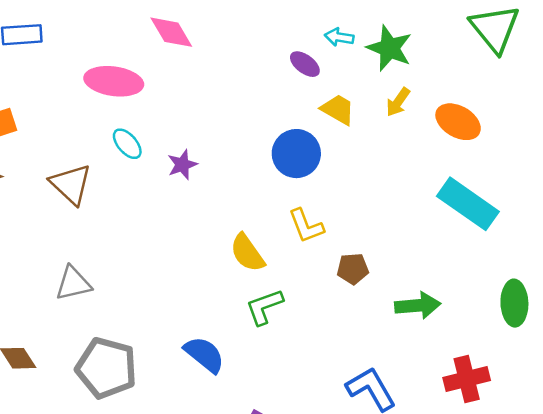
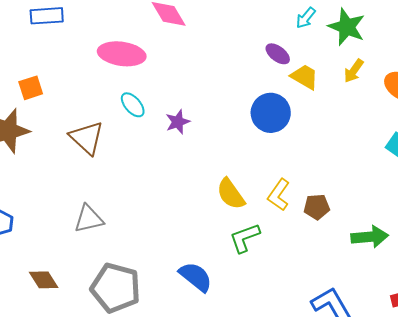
cyan arrow: (339, 37) -> (306, 18), turned -60
purple ellipse: (305, 64) -> (278, 54), moved
yellow L-shape: (306, 226) -> (279, 195), moved, turned 56

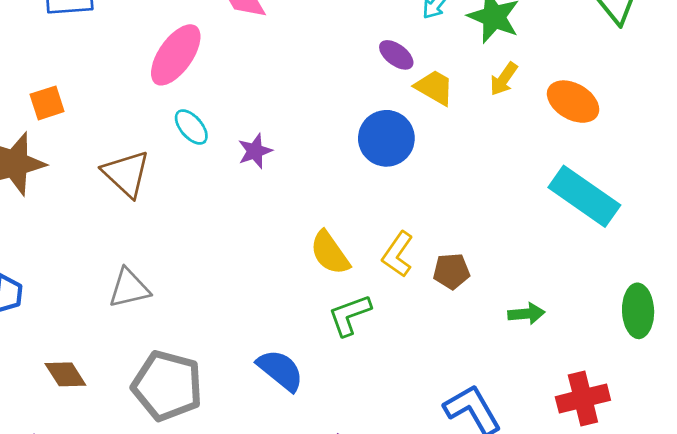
pink ellipse: (122, 54) -> (176, 55), turned -63
green arrow: (370, 237) -> (526, 314), size x0.7

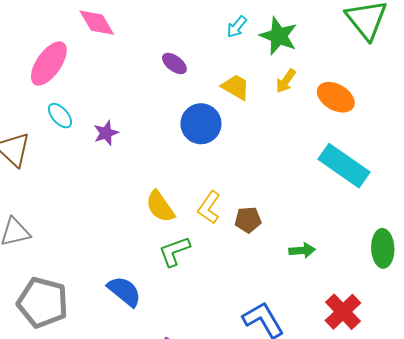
purple ellipse: (396, 55) -> (174, 64), moved
red cross: (583, 398) -> (343, 312), turned -30

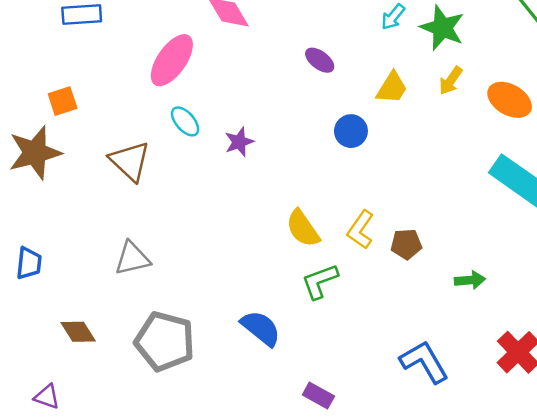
yellow trapezoid: (236, 87) -> (392, 88), turned 92
blue circle: (201, 124) -> (351, 131), size x0.7

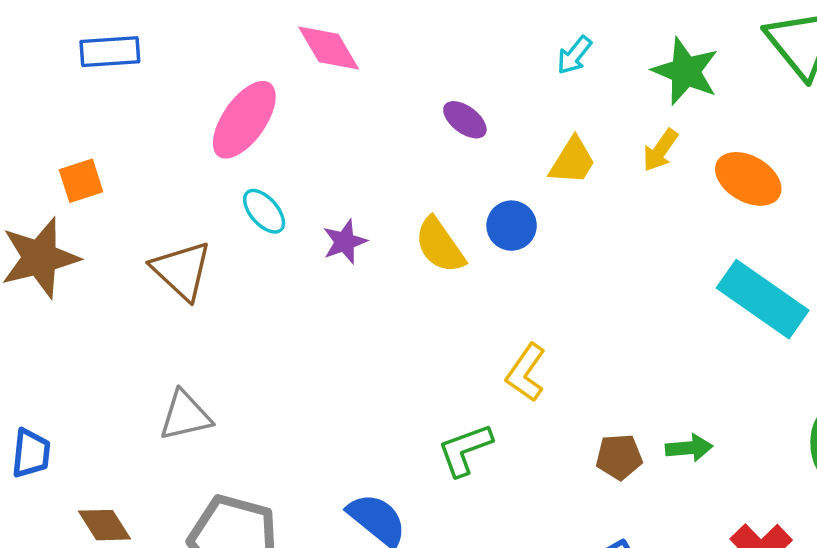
green star: (442, 28) -> (685, 71), moved
yellow semicircle: (303, 228) -> (440, 245), moved
brown pentagon: (406, 244) -> (619, 457), moved
blue trapezoid: (29, 263) -> (31, 453), moved

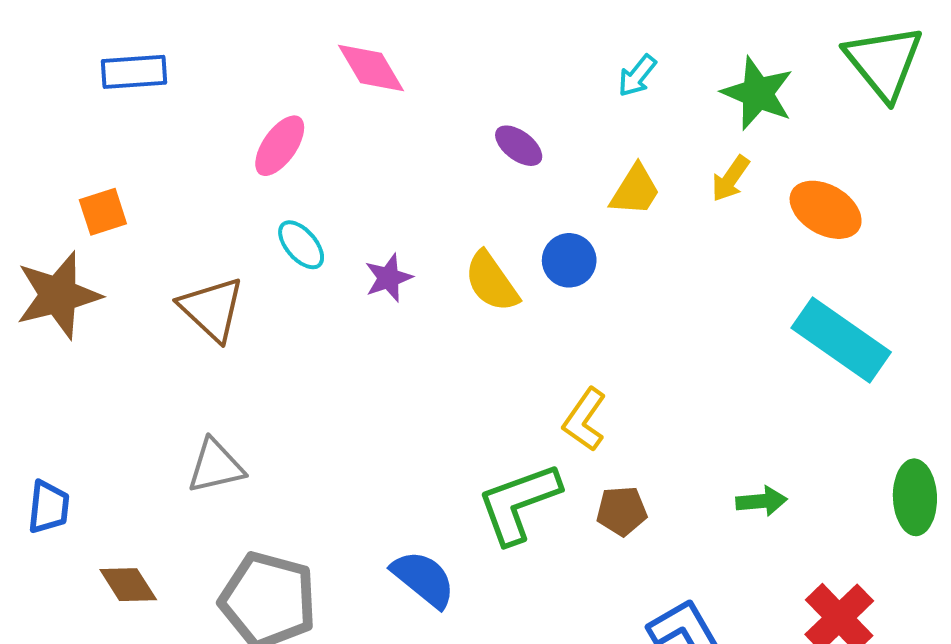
pink ellipse: (244, 120) -> (280, 146), size x0.7
green L-shape: (465, 450) -> (519, 503), size x1.4
brown pentagon: (619, 457) -> (622, 511), moved

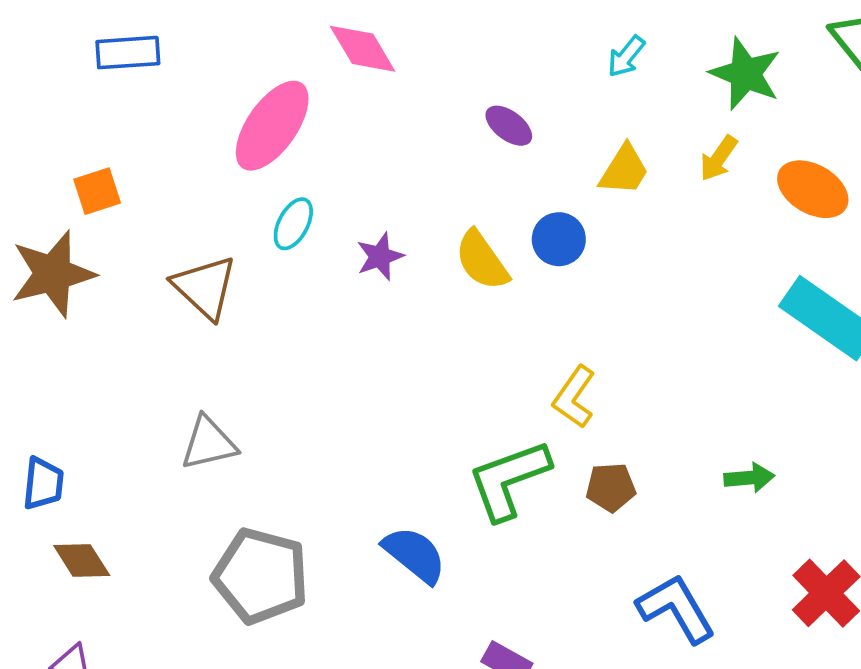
pink ellipse: (280, 146) -> (272, 126), size x1.5
cyan ellipse: (301, 245) -> (293, 224), turned 69
brown diamond: (128, 585) -> (82, 560), moved

